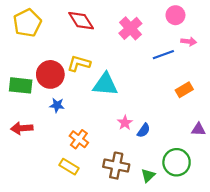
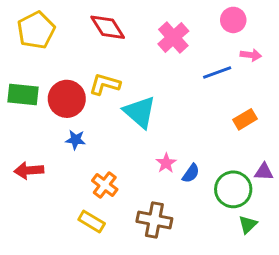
cyan triangle: (105, 84) -> (140, 112), turned 36
green rectangle: (21, 85) -> (23, 94), moved
green circle: (177, 162) -> (233, 189), moved
green triangle: (148, 175) -> (248, 224), moved

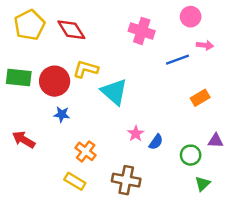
red diamond: (108, 27) -> (71, 30), moved
pink cross: (173, 38) -> (142, 31), turned -30
red arrow: (29, 170) -> (24, 140), turned 35
green circle: (233, 189) -> (191, 155), size x0.7

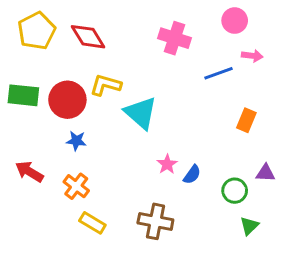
orange rectangle: (200, 98) -> (246, 120), turned -36
orange cross: (86, 151) -> (76, 186), moved

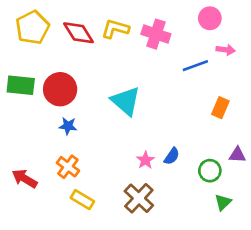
yellow L-shape: (106, 85) -> (115, 29), moved
pink star: (167, 164) -> (145, 160), moved
red arrow: (29, 172) -> (25, 179), moved
brown cross: (155, 221) -> (139, 198), turned 32

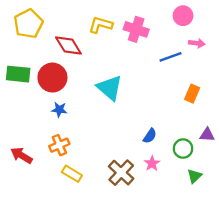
red diamond: (78, 33) -> (68, 45), moved
pink star: (145, 160) -> (152, 163), moved
orange cross: (68, 167) -> (59, 145), turned 30

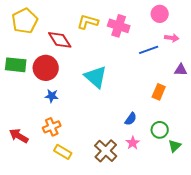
orange rectangle: (192, 94) -> (159, 92), moved
purple triangle: (207, 135) -> (181, 70), moved
green triangle: (194, 176) -> (175, 146), moved

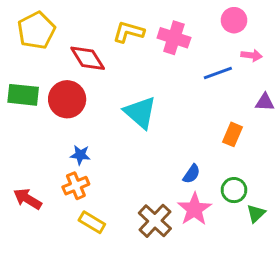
blue star: (52, 96) -> (80, 155), moved
pink star: (133, 143) -> (194, 209), size x1.6

